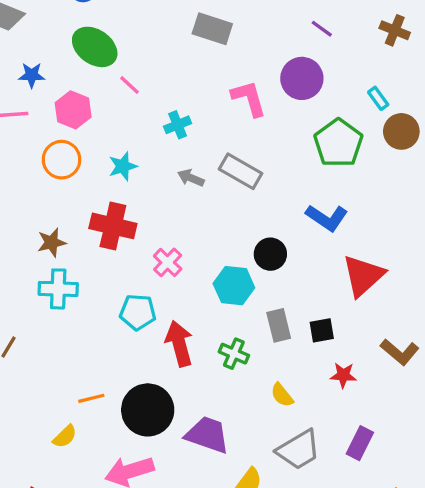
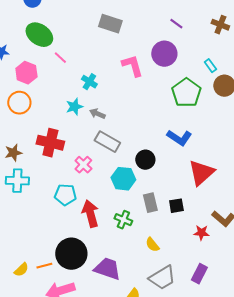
cyan cross: (178, 125) -> (89, 82), turned -35
cyan star: (123, 166) -> (74, 107), moved
gray rectangle: (241, 171) -> (107, 142), moved
red star: (343, 375) -> (201, 233), moved
orange line: (91, 398) -> (44, 266), moved

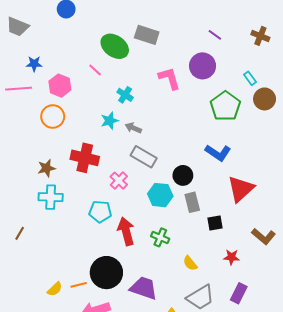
green ellipse: (39, 35) -> (115, 46), moved
gray rectangle: (150, 203) -> (192, 202), moved
red star: (201, 233) -> (231, 257), moved

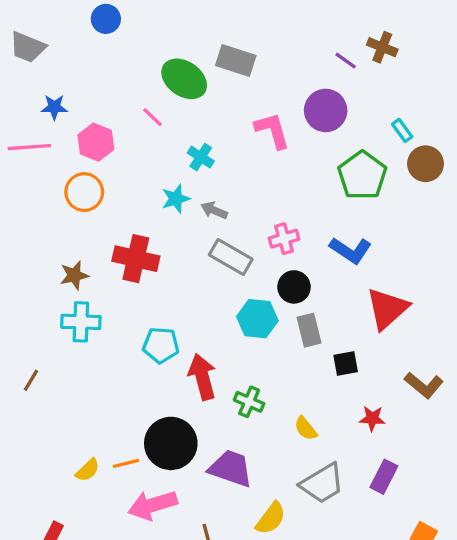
brown cross: (260, 36) -> (382, 47), moved
pink cross: (119, 181) -> (284, 239), moved, turned 30
green cross: (160, 237) -> (249, 402), moved

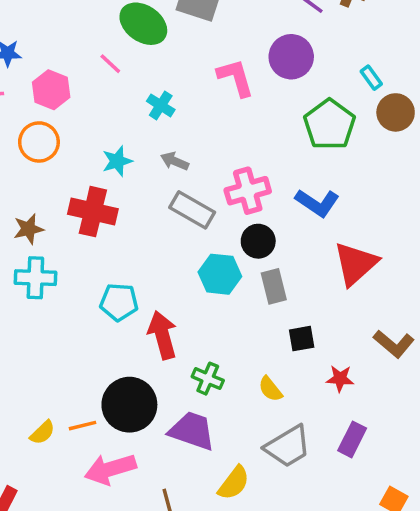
cyan star: (176, 199) -> (117, 161), moved
pink cross: (284, 239) -> (248, 191), size x1.4
black square: (346, 364) -> (302, 339), moved
green cross: (249, 402) -> (208, 379), moved

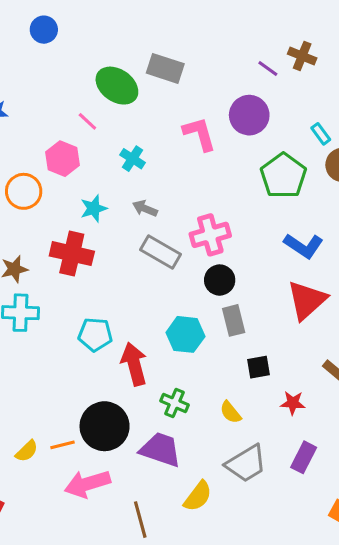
pink hexagon: (51, 90) -> (63, 159), moved
blue L-shape: (317, 203) -> (304, 246), moved
cyan hexagon: (220, 274) -> (185, 334), moved

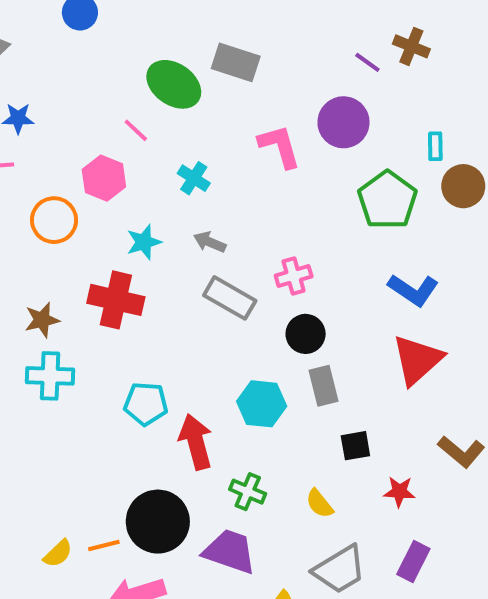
cyan rectangle: (321, 134) -> (435, 146), turned 35
pink cross: (210, 235) -> (294, 276), size x0.7

